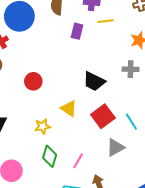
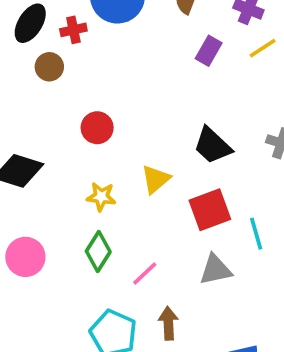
yellow line: (105, 21) -> (263, 48), turned -42
red circle: (33, 81) -> (97, 128), moved
yellow triangle: (69, 108) -> (156, 179), turned 30

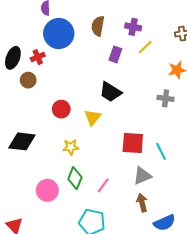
black trapezoid: (212, 146) -> (110, 92), moved
yellow triangle: (156, 179) -> (93, 117), moved
red square: (210, 210) -> (133, 143), turned 35
pink circle: (25, 257) -> (47, 190), moved
brown arrow: (168, 323) -> (142, 203), moved

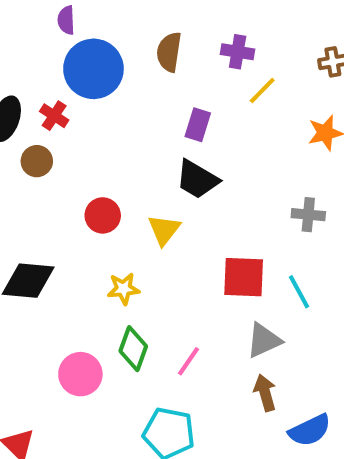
purple rectangle: (115, 54) -> (198, 125), moved
red cross: (38, 57) -> (54, 116), turned -32
gray cross: (166, 98) -> (308, 215), moved

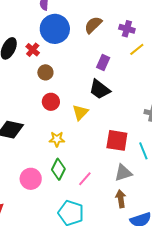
brown semicircle: (169, 52) -> (93, 25), turned 30
brown circle: (37, 161) -> (45, 72), moved

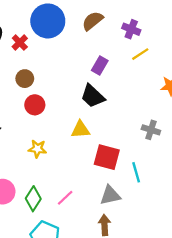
brown circle: (45, 72) -> (25, 79), moved
yellow triangle: (80, 112) -> (80, 130), moved, turned 36
green diamond: (58, 169) -> (33, 199), moved

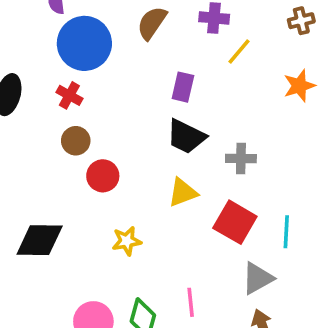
red cross: (20, 42) -> (69, 95), moved
gray cross: (151, 130) -> (241, 159), moved
red square: (107, 157) -> (235, 222), turned 32
cyan line: (136, 172) -> (286, 232), turned 36
pink line: (65, 198) -> (191, 302), turned -36

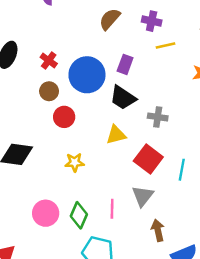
blue circle: (84, 43) -> (87, 75), moved
yellow line: (239, 52) -> (165, 45), turned 30
gray triangle: (258, 278) -> (143, 196), moved, turned -30

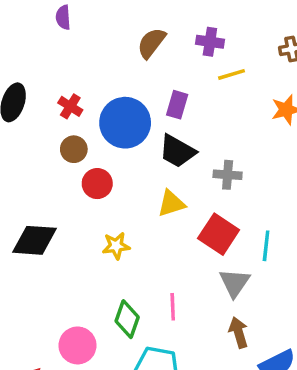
gray triangle: (143, 196) -> (235, 283), moved
pink circle: (46, 213) -> (78, 345), moved

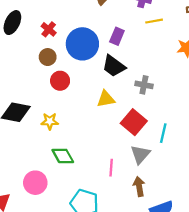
yellow star: (116, 246) -> (50, 121), moved
pink line: (173, 307) -> (111, 168), moved
green diamond: (127, 319) -> (63, 156), moved, turned -55

